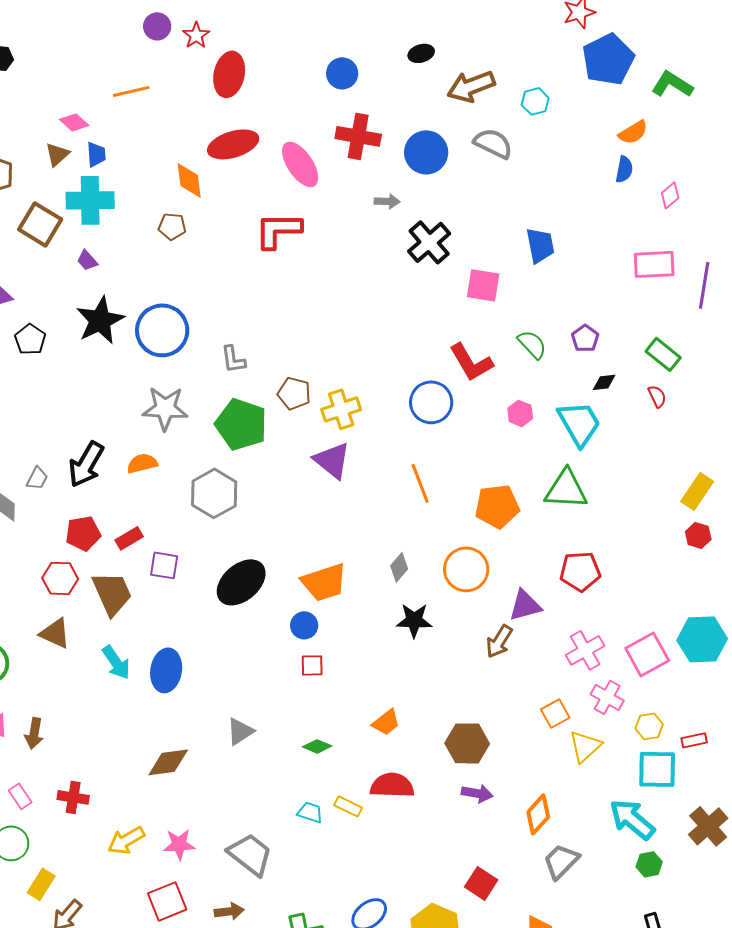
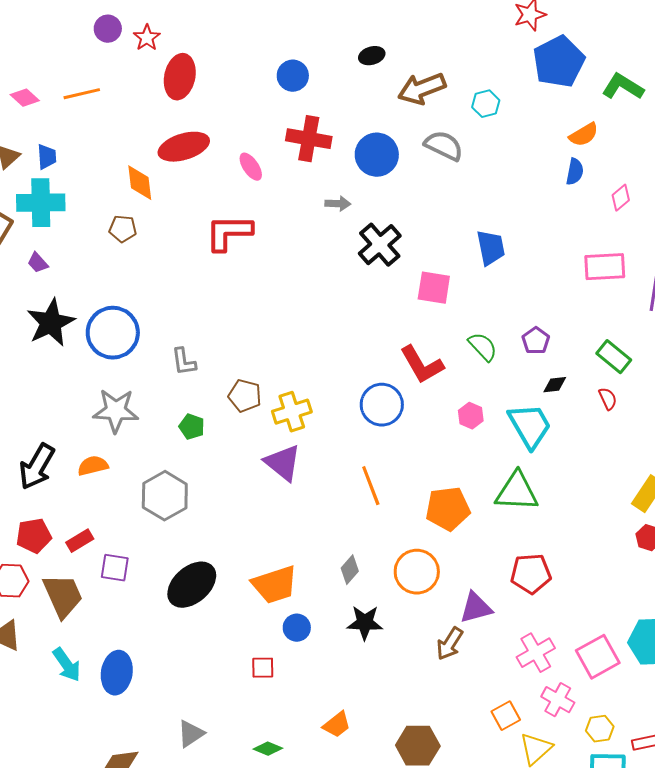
pink diamond: (74, 122) -> (25, 98), moved
pink ellipse: (300, 164) -> (251, 167), size x0.6
green pentagon: (241, 424) -> (192, 427), size x0.5
blue circle: (304, 625) -> (297, 628), moved

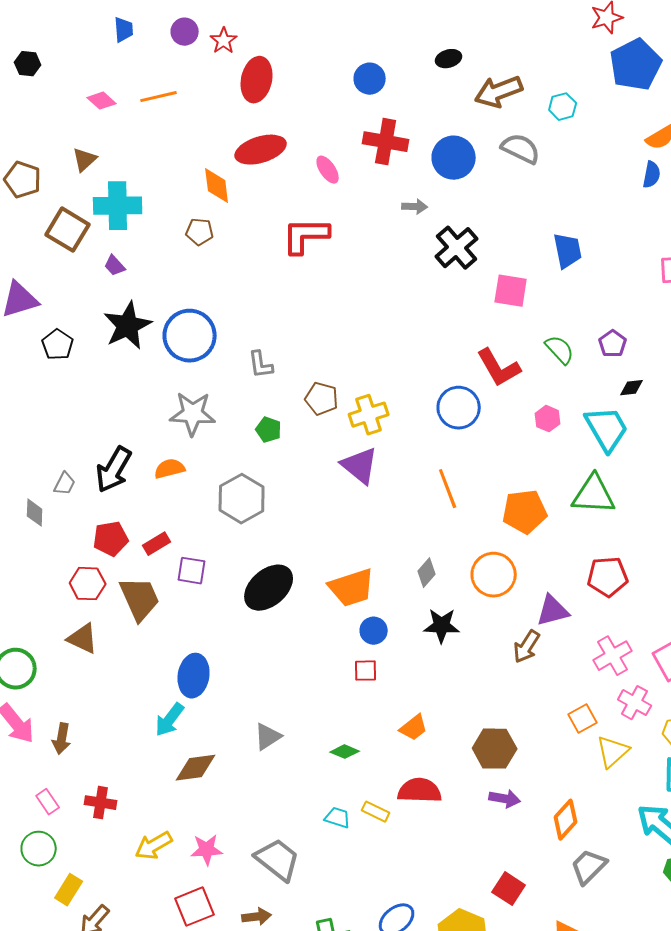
blue trapezoid: (47, 157) -> (124, 30), moved
cyan arrow: (67, 665) -> (170, 720), moved, turned 72
red square: (263, 668) -> (366, 671), moved

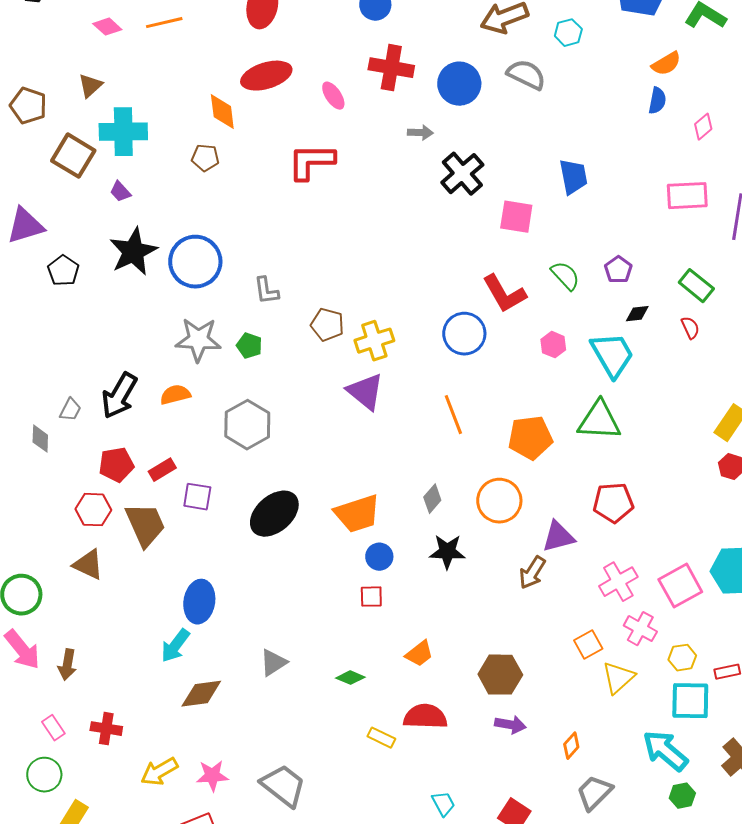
green pentagon: (269, 430) -> (249, 346), moved
cyan trapezoid: (338, 818) -> (443, 804), moved, turned 44
orange diamond: (566, 820) -> (571, 746), size x0.7

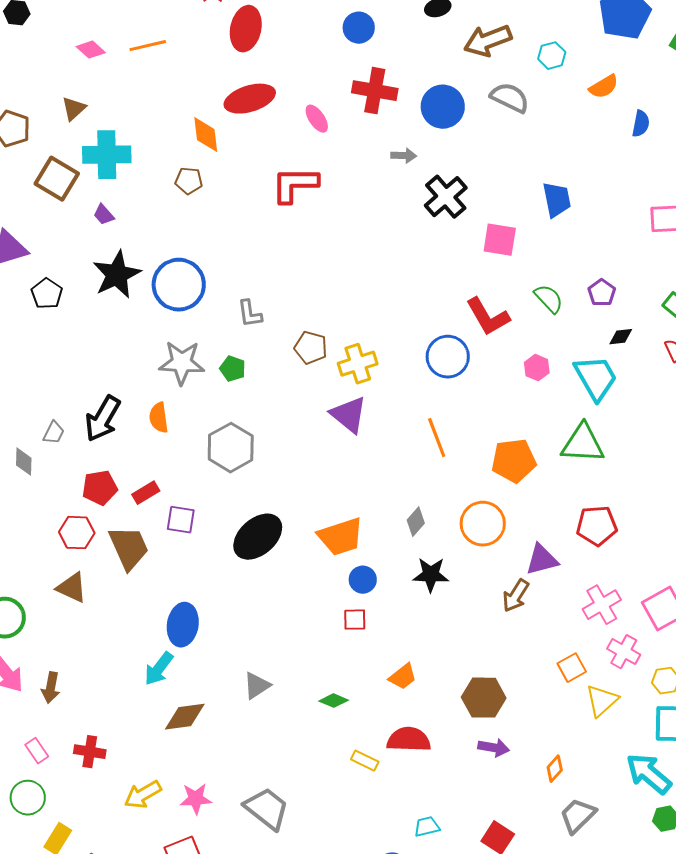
orange semicircle: (666, 64) -> (604, 87), moved
orange semicircle: (175, 395) -> (159, 418), turned -84
cyan trapezoid: (443, 804) -> (427, 827), turned -76

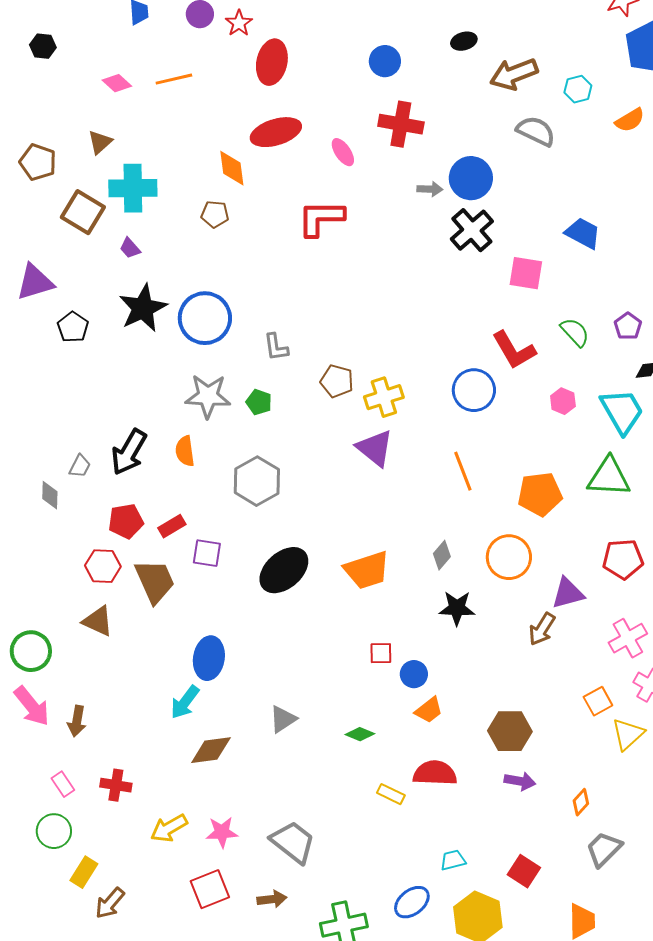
blue circle: (443, 107) -> (471, 178), moved
blue trapezoid: (557, 200) -> (583, 233), turned -51
blue circle: (363, 580) -> (414, 674), moved

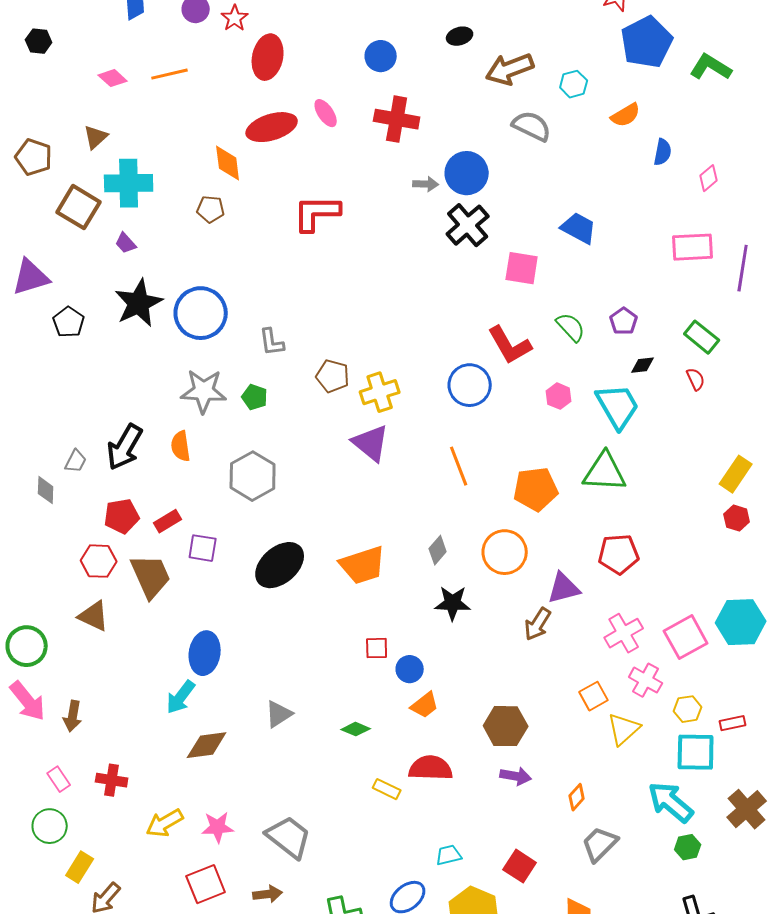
pink ellipse: (343, 152) -> (326, 113), moved

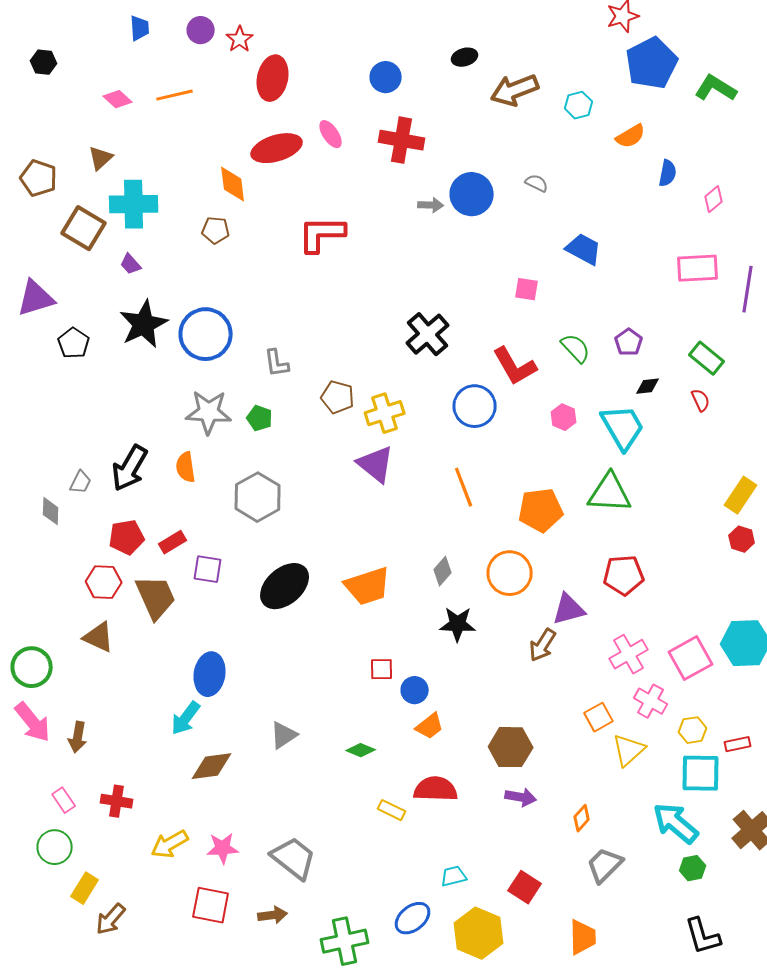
gray semicircle: (532, 126) -> (537, 183), moved, size x0.6
black cross: (468, 225) -> (428, 334), moved
pink square: (522, 268) -> (527, 289), size x0.7
red square: (206, 884) -> (211, 905), turned 33

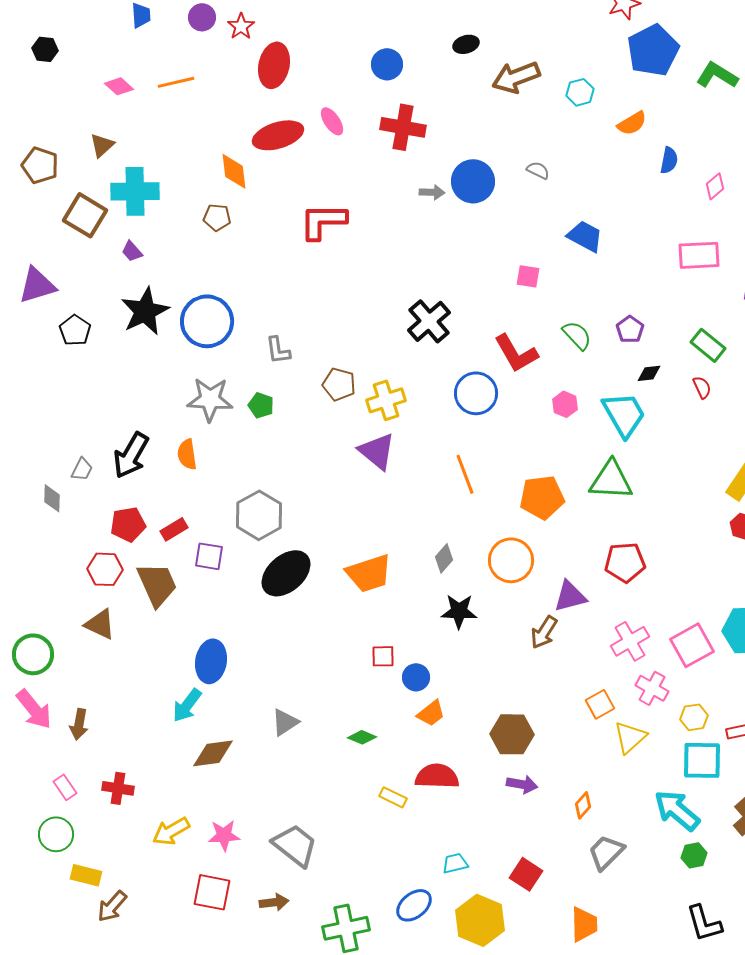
gray hexagon: (258, 497) -> (259, 515), moved
yellow rectangle: (85, 888) -> (86, 875), turned 72

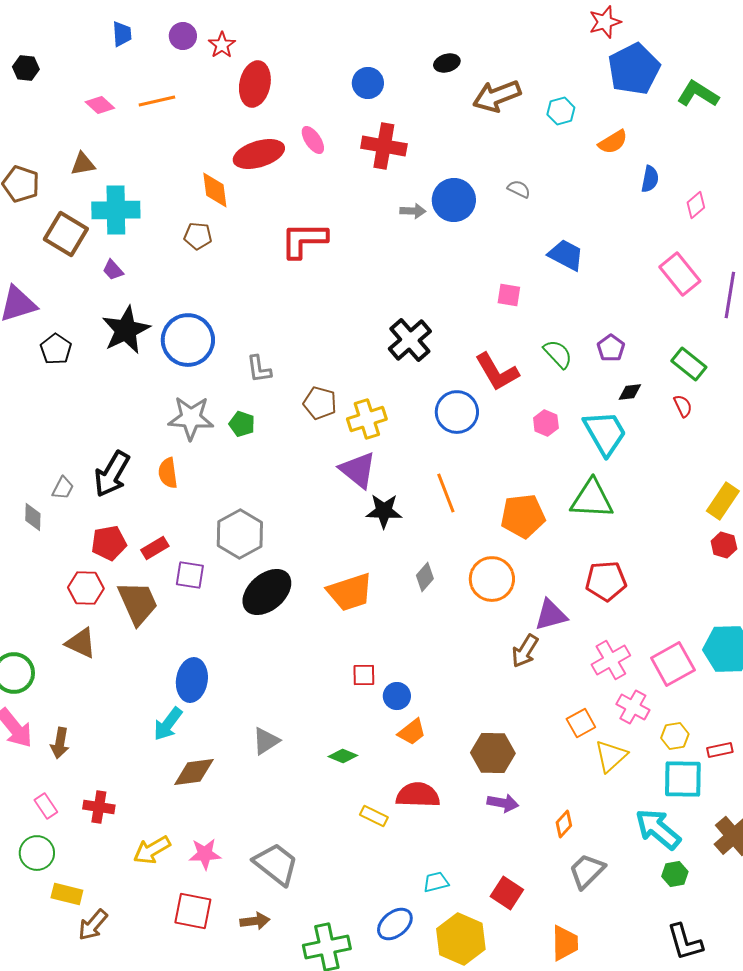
brown triangle: (102, 145) -> (83, 164), turned 32
pink rectangle: (699, 255) -> (680, 274), turned 54
black star: (459, 611) -> (384, 511), moved

